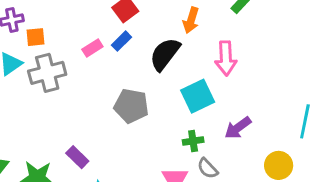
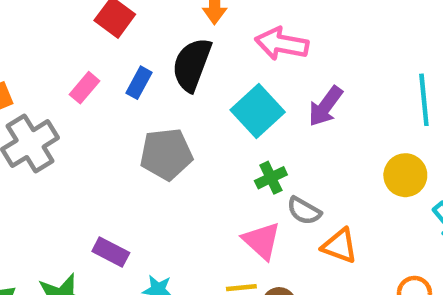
blue rectangle: (122, 41) -> (139, 83), moved
pink arrow: (226, 58) -> (282, 44), turned 120
purple arrow: (238, 128) -> (325, 106), moved

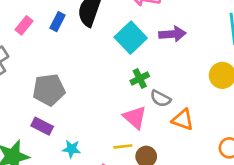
purple arrow: (325, 106) -> (172, 34), turned -130
gray pentagon: (166, 154) -> (49, 90), moved

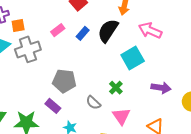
purple arrow: (172, 34) -> (161, 88), moved
green cross: (140, 78) -> (116, 88), moved, turned -32
gray semicircle: (160, 98) -> (93, 103), moved

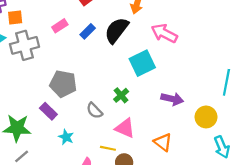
pink triangle: (121, 116) -> (125, 128), turned -36

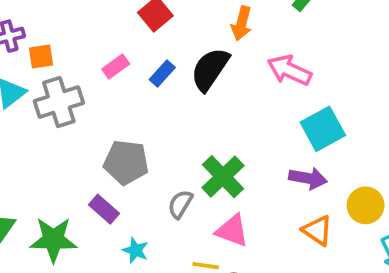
cyan square: (142, 63) -> (323, 129), moved
green cross: (121, 95) -> (223, 177), size x1.6
gray semicircle: (94, 111) -> (180, 204), turned 78
orange triangle: (163, 142) -> (317, 230), moved

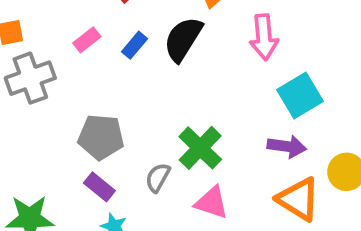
pink arrow: (289, 70) -> (264, 37), turned -117
purple rectangle: (104, 209) -> (99, 187), moved
orange triangle: (317, 230) -> (298, 199), size x1.4

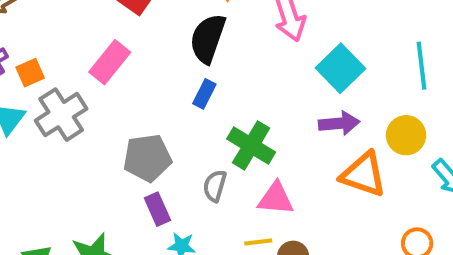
pink rectangle: (87, 40) -> (110, 62), size x1.5
blue rectangle: (135, 45) -> (204, 94), moved
purple rectangle: (99, 187) -> (157, 209), turned 40

